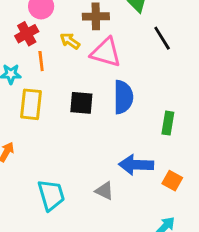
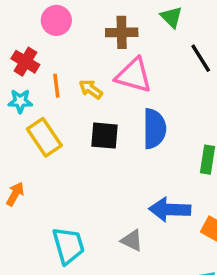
red cross: (27, 34) -> (25, 62), moved, turned -30
yellow arrow: (70, 41) -> (91, 89), moved
yellow rectangle: (31, 104) -> (44, 137), turned -40

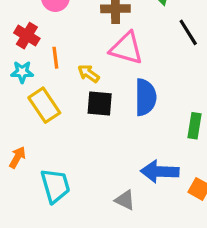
yellow arrow: (91, 89) -> (89, 74), moved
cyan trapezoid: (68, 246) -> (55, 186), moved

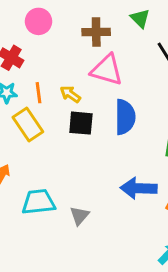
orange line: (55, 58) -> (38, 93), moved
cyan trapezoid: (55, 186) -> (38, 202), turned -80
gray triangle: (125, 200) -> (79, 216), moved, turned 45

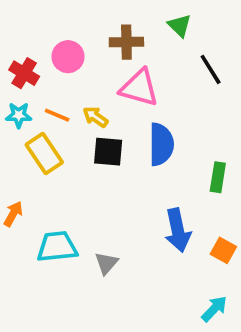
pink circle: (38, 21) -> (68, 57), moved
orange line: (38, 93) -> (57, 115), turned -60
blue arrow: (139, 188) -> (178, 230), turned -104

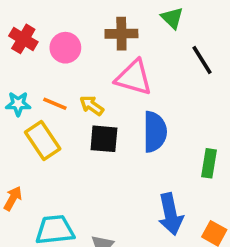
red cross: (24, 73) -> (23, 39), moved

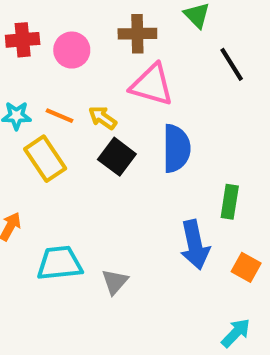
red cross: (23, 39) -> (23, 40), turned -36
black square: (104, 139) -> (117, 157), turned 32
green rectangle: (209, 163) -> (230, 202), moved

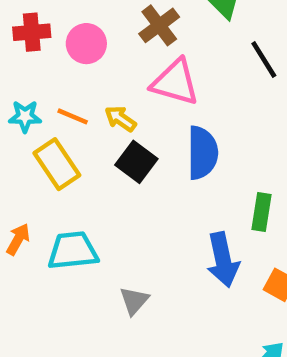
brown cross: (137, 34) -> (159, 25), turned -36
cyan trapezoid: (59, 263) -> (73, 251), moved

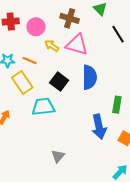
brown cross: (159, 25) -> (70, 18), turned -36
yellow arrow: (120, 119) -> (52, 46), moved
cyan trapezoid: (73, 251) -> (43, 107), moved
gray triangle: (134, 301) -> (58, 156), moved

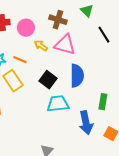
cyan trapezoid: (43, 107) -> (58, 104), moved

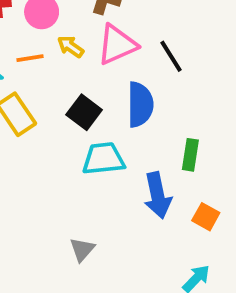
black line: (104, 35) -> (171, 56), moved
pink triangle: (65, 45) -> (117, 45), turned -40
orange line: (20, 60) -> (30, 58), moved, turned -32

